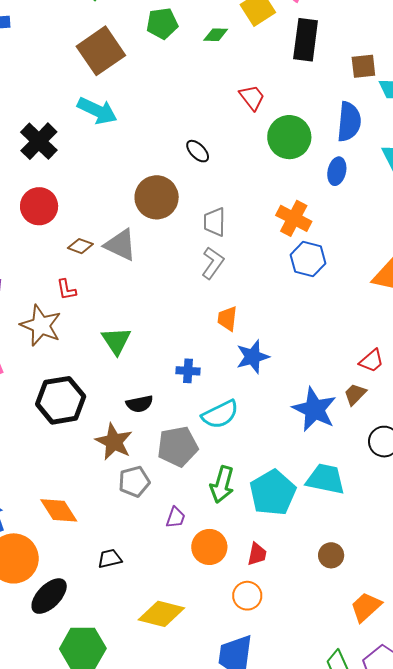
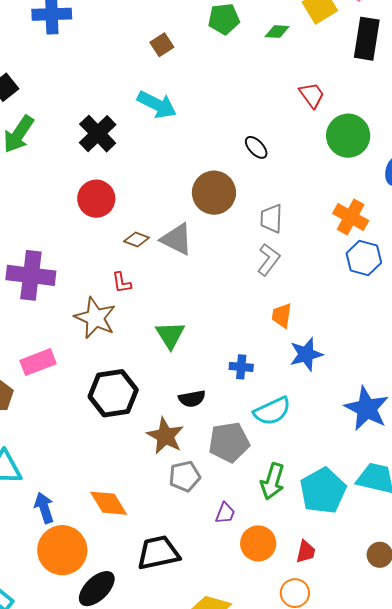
brown square: (101, 51) -> (162, 45), size x0.5
black trapezoid: (110, 559) -> (158, 553), size x1.8

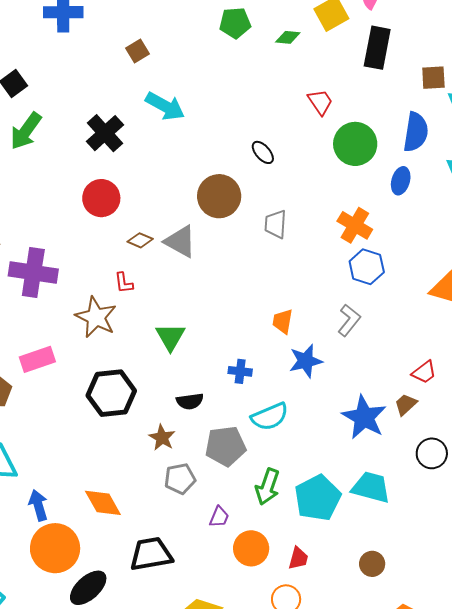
brown square: (162, 45) -> (138, 51), moved
gray L-shape: (269, 260) -> (349, 320), moved
brown star: (165, 436) -> (162, 438), size x0.7

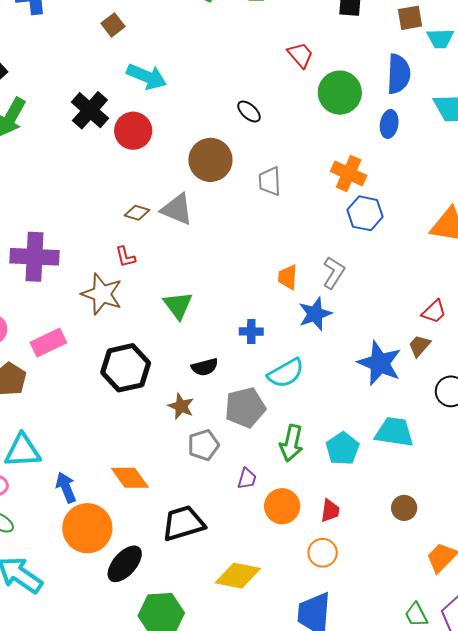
red circle: (101, 198) -> (133, 131), moved
gray L-shape: (349, 320) -> (334, 273), moved
cyan pentagon: (318, 498) -> (343, 449), size x0.7

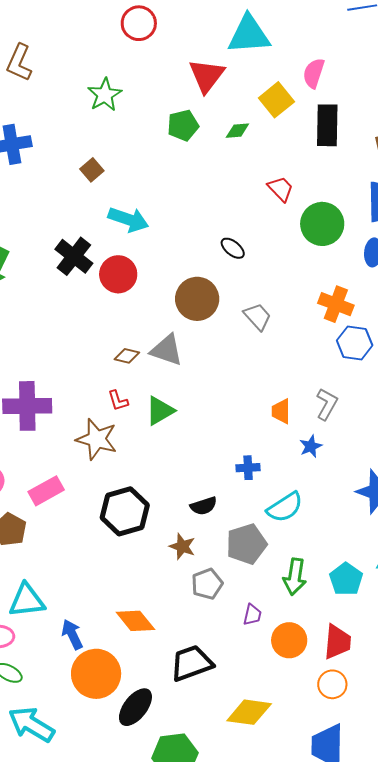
gray trapezoid: (270, 181) -> (258, 317), turned 144
green triangle: (178, 305) -> (160, 411), moved, turned 40
blue star: (315, 314) -> (311, 446), size x0.7
red trapezoid: (330, 511) -> (337, 642), size x1.5

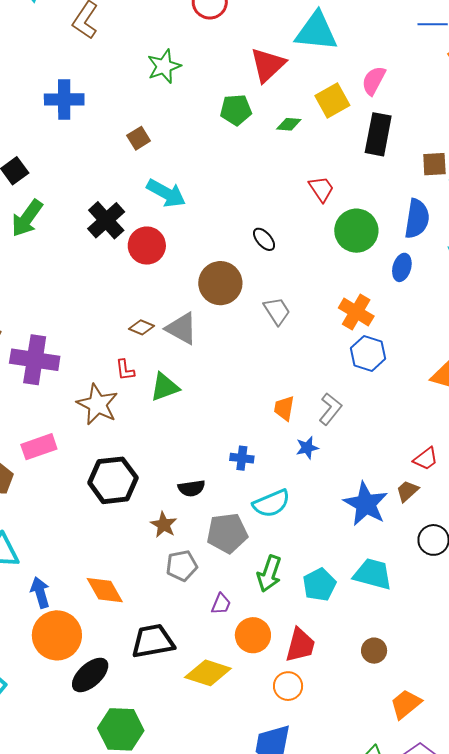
yellow diamond: (249, 712) -> (208, 673), moved

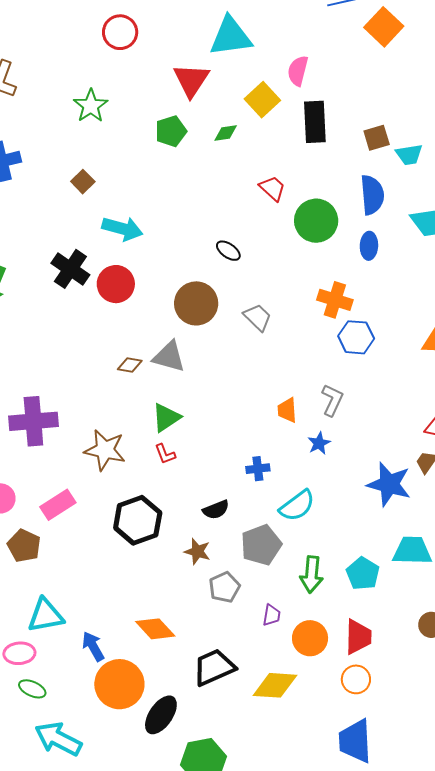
red L-shape: (125, 370) -> (165, 454), moved

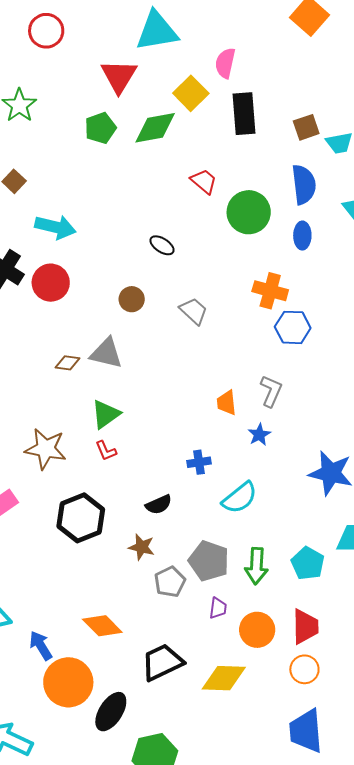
green diamond: (226, 133) -> (155, 128), size x1.8
brown circle: (196, 303) -> (132, 299), size x0.6
gray pentagon: (261, 545) -> (209, 561), moved, turned -30

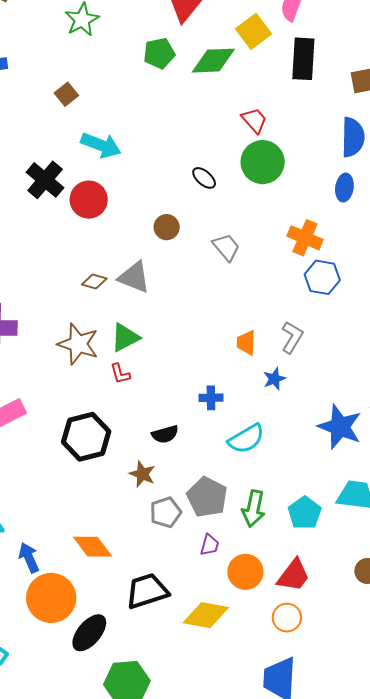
green circle: (249, 212) -> (263, 162), moved
brown star: (46, 449) -> (78, 344), moved
red trapezoid: (305, 627) -> (294, 575), turned 30

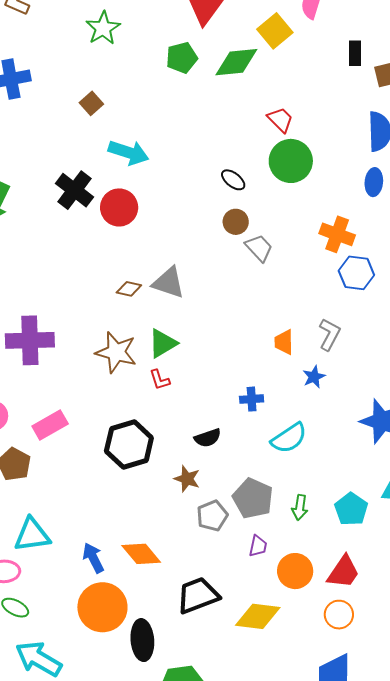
black rectangle: (303, 59) -> (355, 53), moved, size x0.6
brown circle: (167, 227) -> (236, 222), moved
green arrow: (253, 509) -> (300, 507), size x0.7
blue arrow: (29, 558) -> (93, 558), moved
black ellipse: (89, 633) -> (142, 640), turned -42

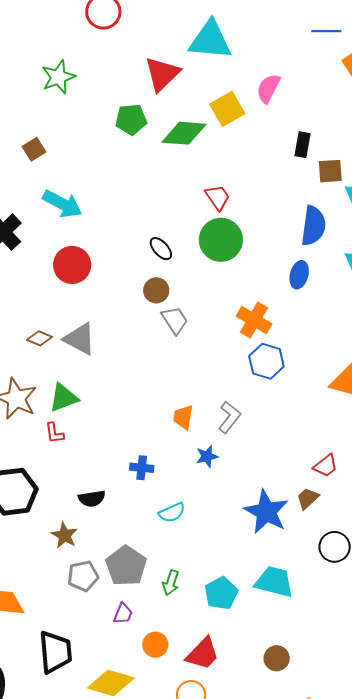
red circle: (119, 207) -> (72, 265), moved
cyan semicircle: (289, 438) -> (172, 513), size x0.7
orange circle: (295, 571) -> (155, 645), size x0.7
black trapezoid: (198, 595) -> (55, 652), turned 96

